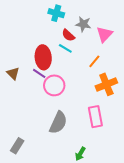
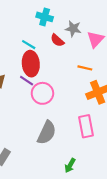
cyan line: (65, 48) -> (29, 45), moved
orange line: (94, 61) -> (85, 68), turned 64

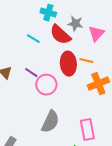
red semicircle: (57, 40) -> (60, 35), size x1.6
red ellipse: (31, 64) -> (68, 64), moved
pink rectangle: (86, 126) -> (87, 130), moved

